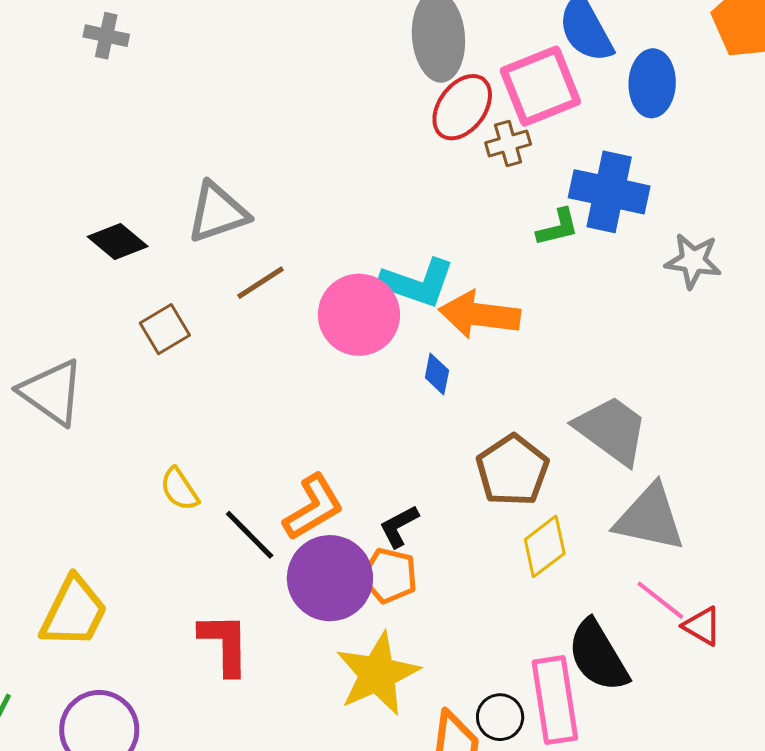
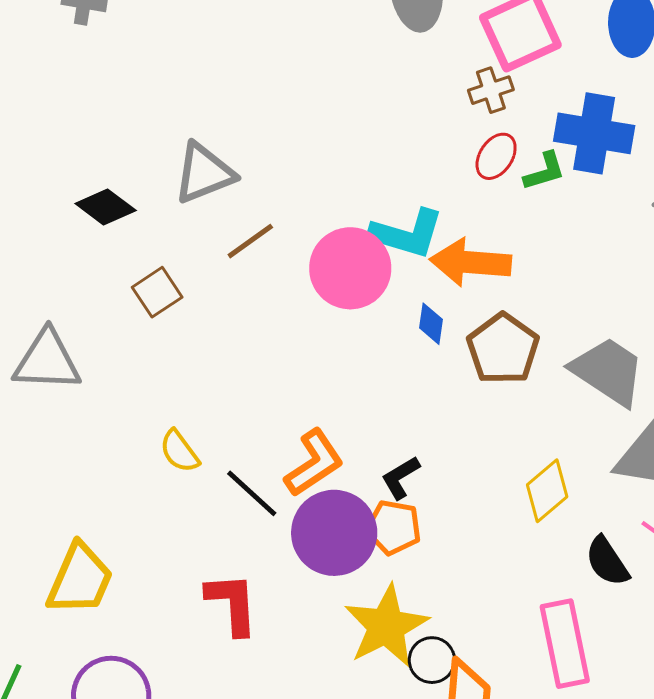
red ellipse: (462, 107) -> (496, 156), moved, size x0.7
gray triangle: (52, 392) -> (47, 361), turned -30
brown pentagon: (512, 470) -> (503, 349), moved
black semicircle: (598, 656) -> (607, 561), moved, size x0.7
black circle: (500, 717) -> (432, 660), moved

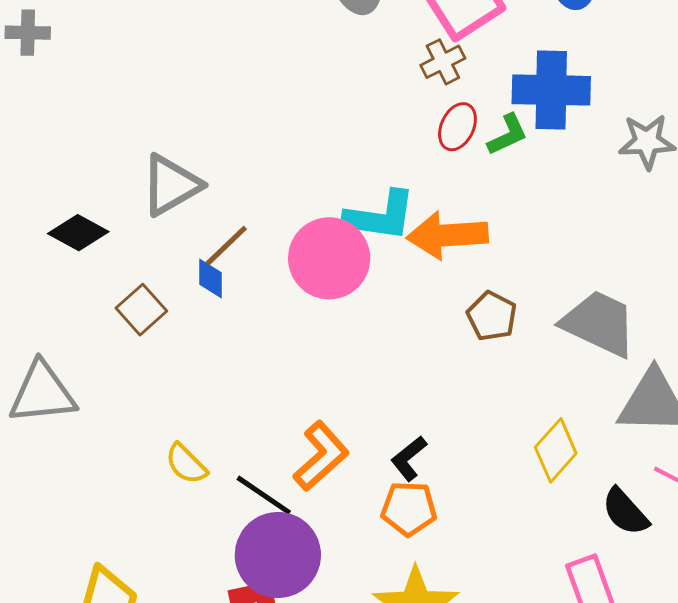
blue diamond: (431, 324) -> (211, 278), moved
brown pentagon: (503, 349) -> (492, 316), size x0.7
purple circle: (334, 533) -> (278, 555), moved

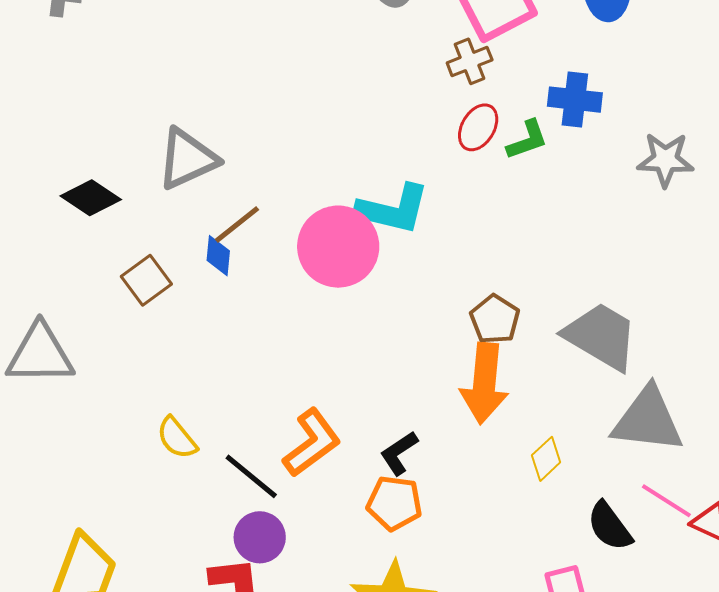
blue cross: (551, 90) -> (575, 100), size x0.7
orange arrow: (447, 235) -> (484, 383), moved, turned -86
yellow diamond: (556, 450) -> (546, 459), size x0.7
purple circle: (278, 555) -> (260, 537), size x0.6

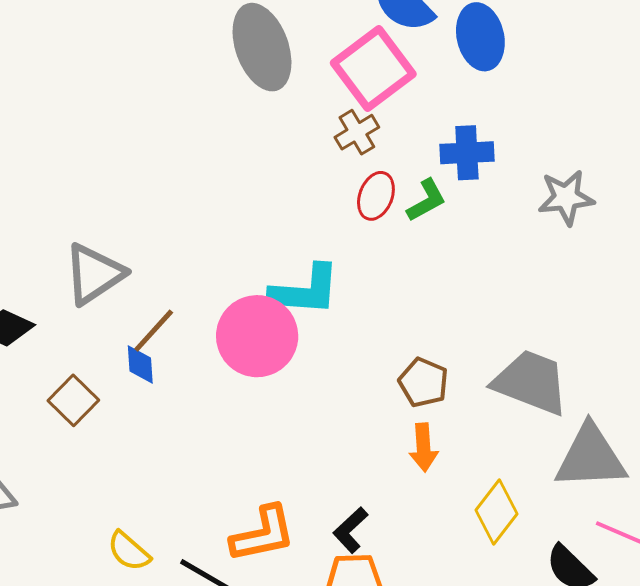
orange arrow: (484, 383) -> (423, 447), size x0.6
orange L-shape: (312, 443) -> (263, 534), turned 34
yellow diamond: (546, 459) -> (497, 512), size x1.4

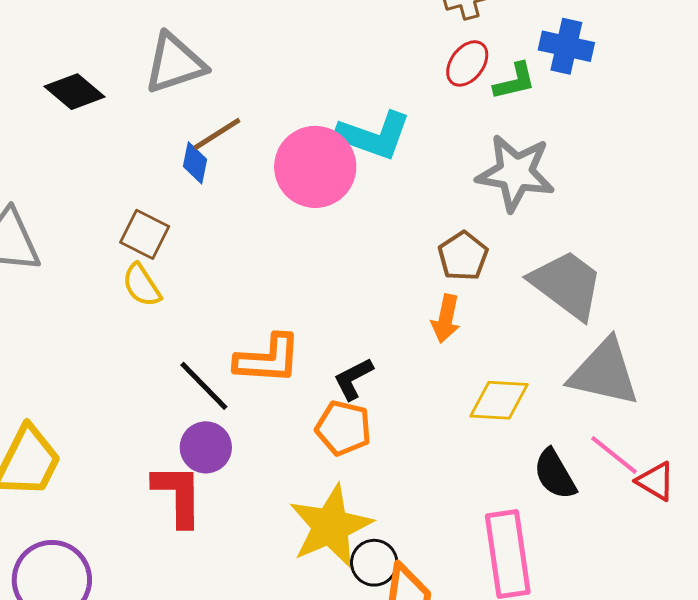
gray star: (566, 198) -> (516, 173), moved, size x1.4
brown square: (73, 400) -> (145, 234), moved, turned -33
yellow diamond: (497, 512) -> (499, 400), turned 40
yellow semicircle: (129, 551) -> (142, 285), moved

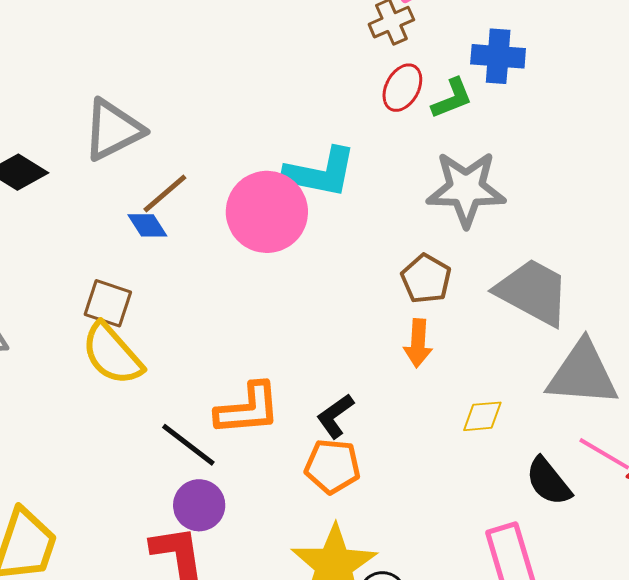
blue diamond: (195, 163) -> (147, 225), turned -36
yellow semicircle: (142, 285) -> (112, 354), size x1.5
yellow diamond: (499, 400) -> (482, 416), size x0.7

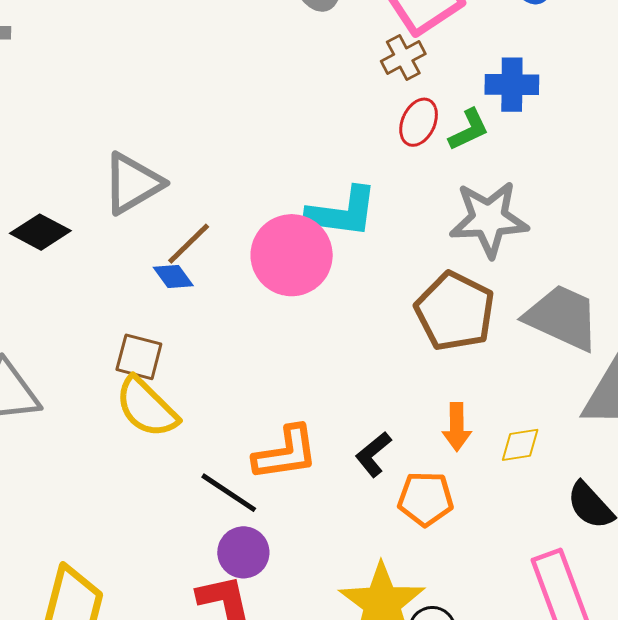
brown pentagon: (426, 279) -> (455, 311), size x1.6
orange arrow: (418, 343) -> (457, 427), moved
orange pentagon: (333, 466) -> (426, 499), moved

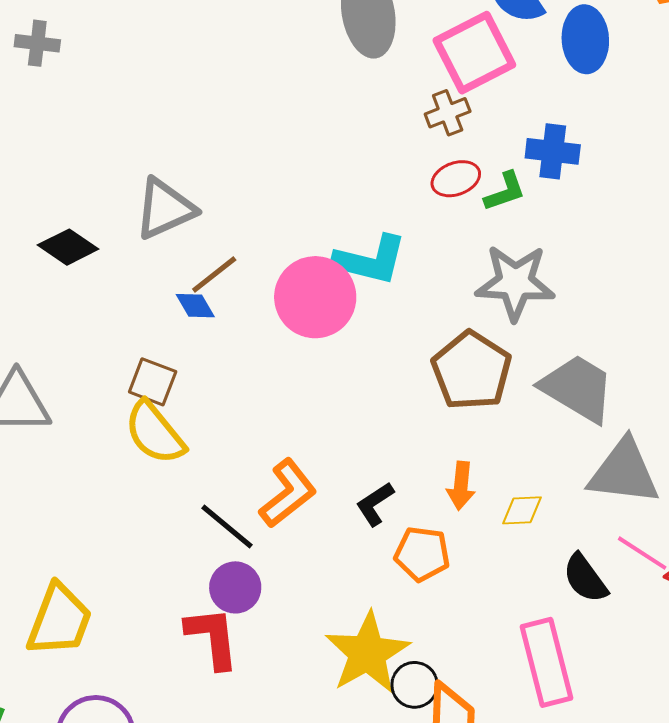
red ellipse: (419, 122) -> (456, 179), turned 39
orange L-shape: (286, 453) -> (288, 493), turned -36

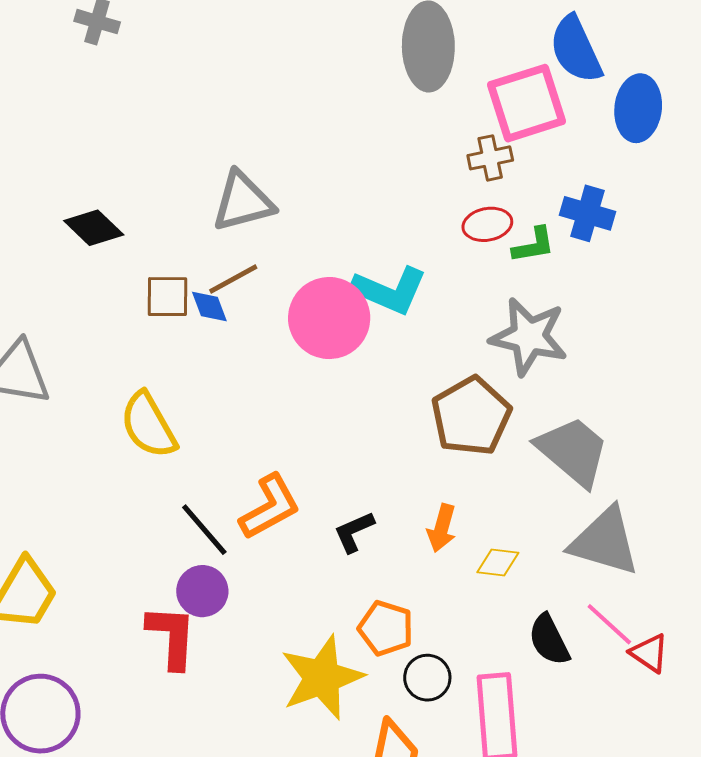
gray triangle: (165, 209) -> (243, 202), moved
brown square: (153, 382) -> (167, 297), moved, turned -30
orange pentagon: (422, 554) -> (386, 628), moved
black circle: (415, 685) -> (427, 678), moved

